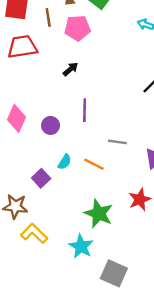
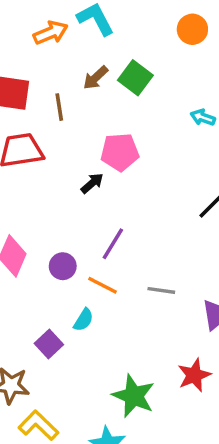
pink pentagon: (78, 28) -> (120, 152), moved
purple line: (85, 110) -> (113, 244), turned 30
orange line: (94, 164) -> (102, 285), moved

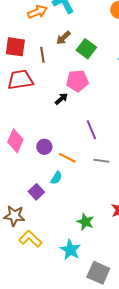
green square: (135, 78) -> (86, 49), moved
purple line: (113, 244) -> (91, 130), moved, turned -54
green star: (134, 396) -> (85, 222), size x0.7

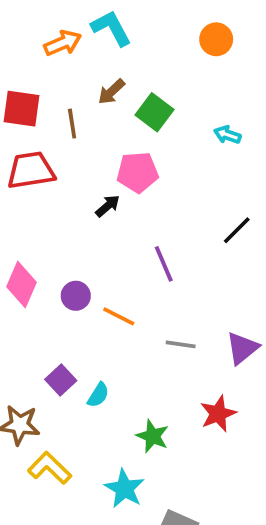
gray line: (101, 161) -> (181, 344), moved
cyan semicircle: (56, 178) -> (98, 395), moved

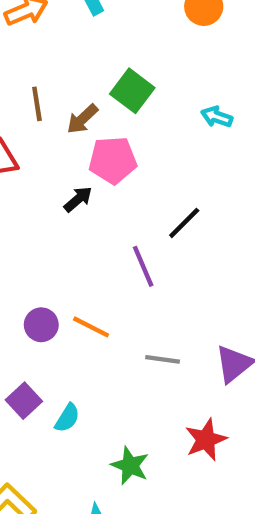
brown arrow: (111, 92) -> (82, 119), moved
black line: (237, 230) -> (184, 223), moved
purple circle: (76, 296) -> (41, 325), moved

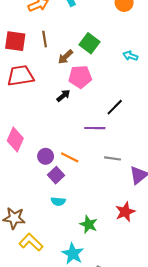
brown line: (37, 104) -> (45, 39), moved
purple line: (143, 266) -> (95, 128), turned -66
gray line: (163, 359) -> (113, 158), moved
purple square: (24, 401) -> (56, 175), moved
cyan semicircle: (67, 418) -> (58, 201), turned 64

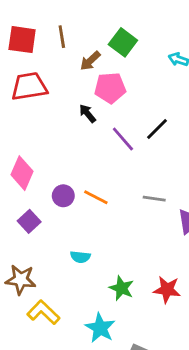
black arrow: (63, 96) -> (87, 113), turned -88
purple line: (95, 128) -> (123, 139), moved, turned 48
purple square: (56, 175) -> (29, 221), moved
red star: (125, 212) -> (167, 290), moved, turned 30

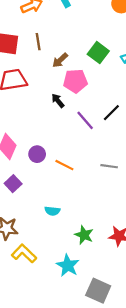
green square: (123, 42) -> (98, 53), moved
purple circle: (63, 196) -> (37, 154), moved

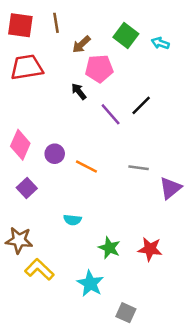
gray square: (98, 291) -> (126, 313), size x0.7

